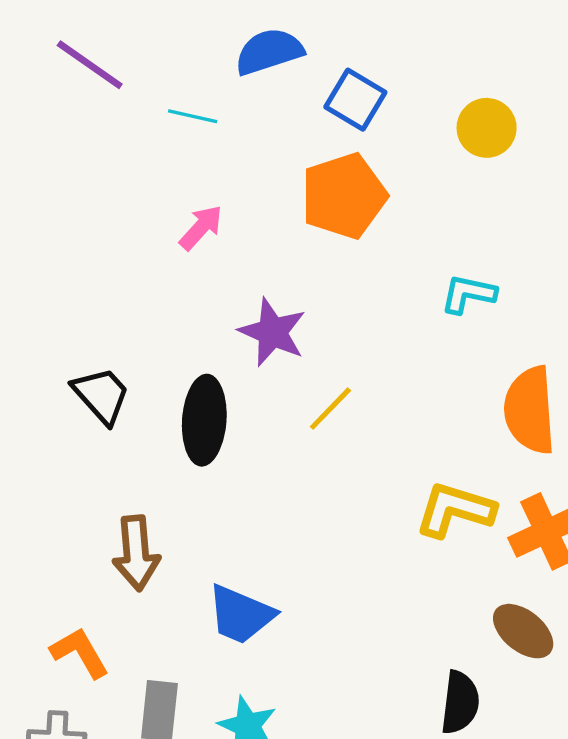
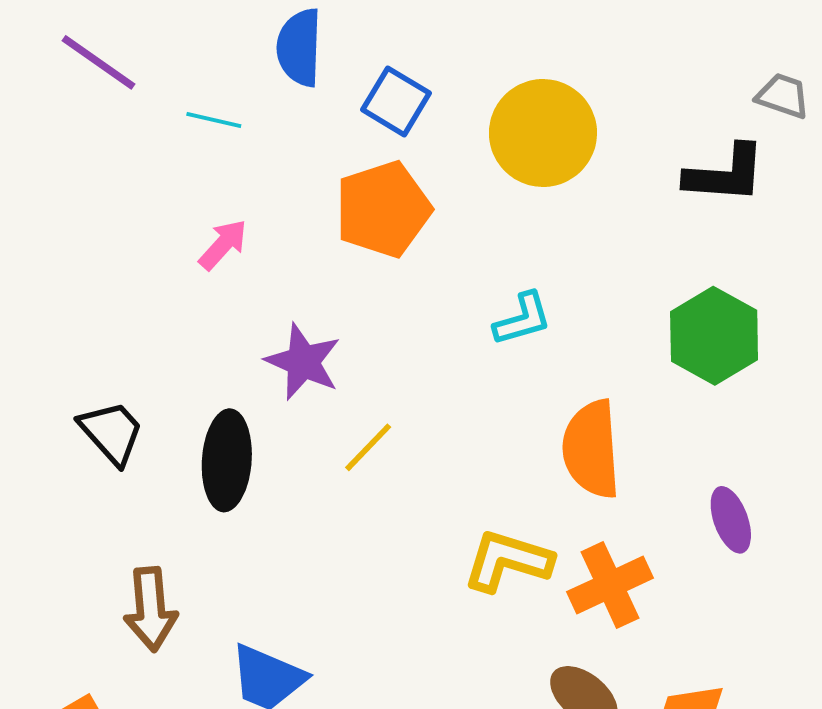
blue semicircle: (269, 51) -> (299, 47), turned -70
yellow circle: (487, 128) -> (543, 133), size x1.6
cyan L-shape: (468, 294) -> (523, 319), turned 152

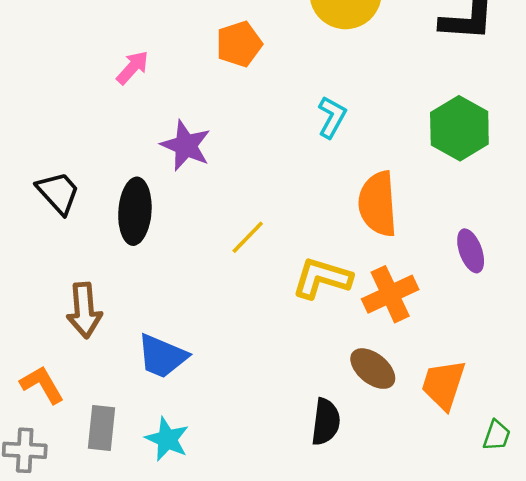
orange pentagon: (383, 209) -> (239, 44), size x0.7
cyan L-shape: (523, 319) -> (332, 117), turned -45
yellow line: (368, 447) -> (248, 237), moved

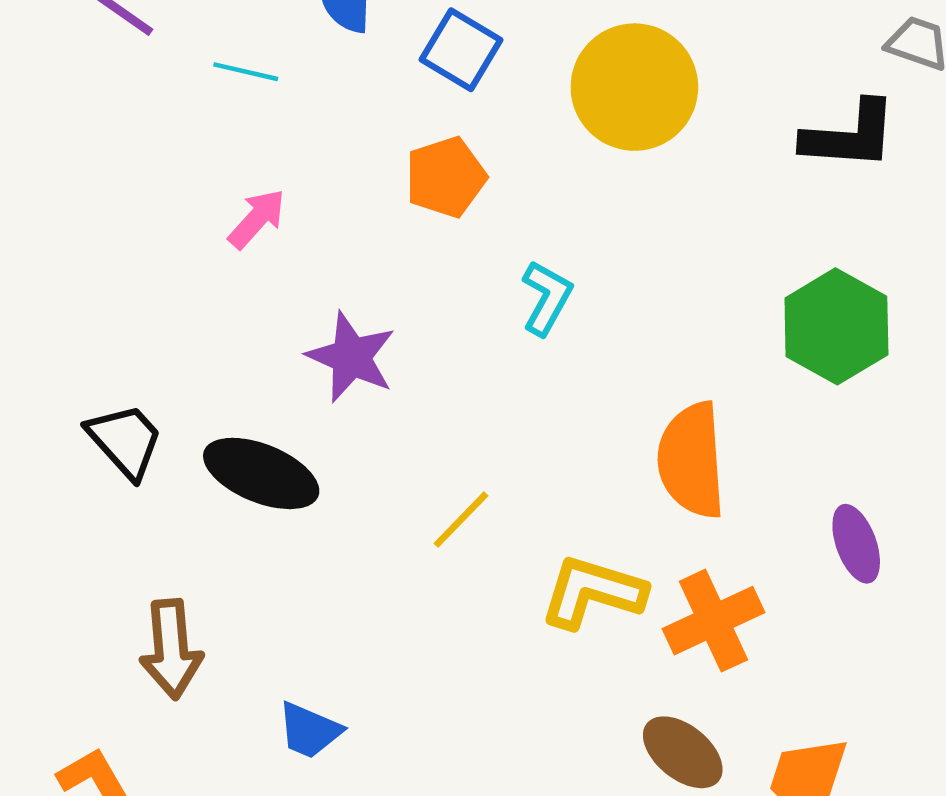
cyan L-shape: (332, 117) -> (547, 298), moved
black ellipse: (135, 211) -> (261, 473), turned -72
blue trapezoid: (162, 356) -> (310, 730), size x0.7

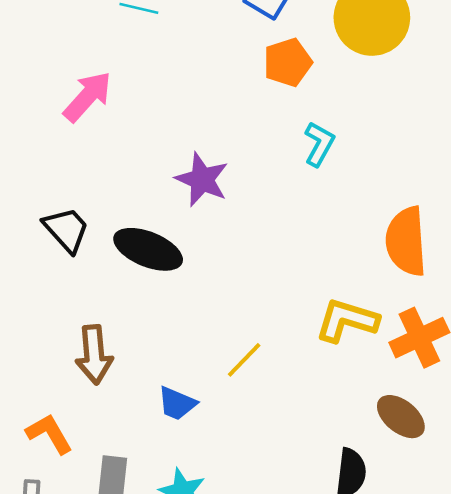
orange pentagon: (446, 177) -> (288, 62), moved
pink arrow: (257, 219) -> (87, 97), moved, size x1.4
yellow line: (461, 520) -> (244, 360), moved

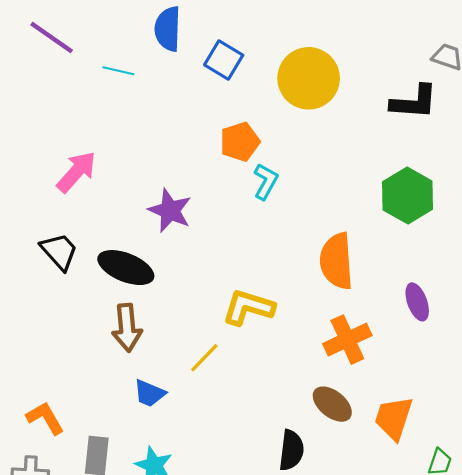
orange pentagon: (288, 62) -> (240, 142), moved
pink arrow: (87, 97) -> (76, 172), moved
yellow L-shape: (347, 320) -> (248, 307), moved
brown arrow: (94, 355) -> (127, 328), moved

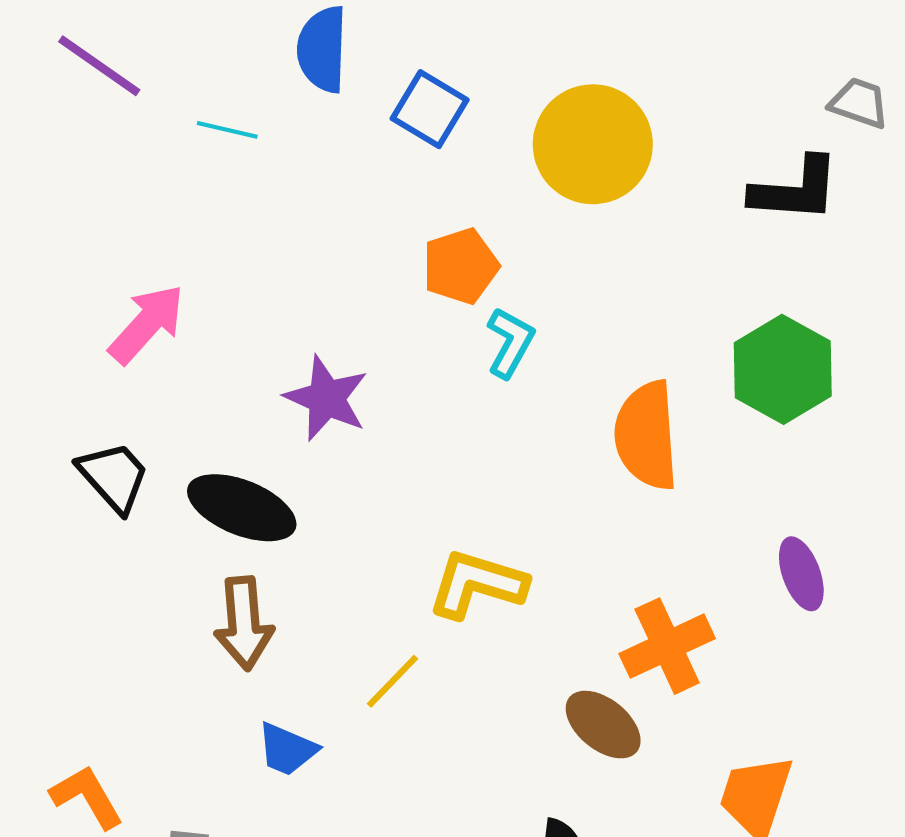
orange semicircle: (337, 261) -> (646, 435), moved
brown ellipse: (332, 404) -> (603, 725), moved

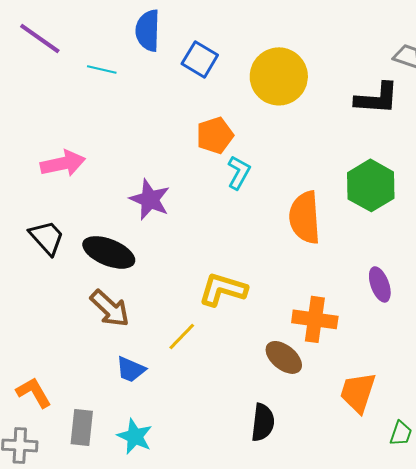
pink arrow: (147, 324) -> (63, 163), turned 36
brown arrow: (244, 623) -> (110, 308), turned -42
orange cross: (667, 646) -> (315, 319), turned 33

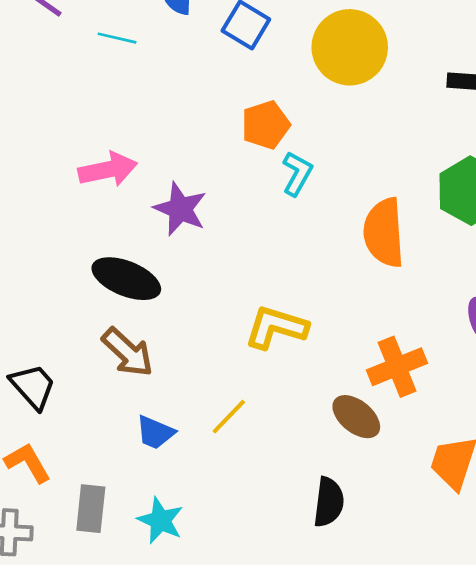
pink arrow: (63, 163) -> (108, 170), moved
black trapezoid: (47, 237) -> (33, 386), moved
orange cross: (315, 319) -> (397, 367), turned -30
yellow line: (182, 336) -> (229, 417), moved

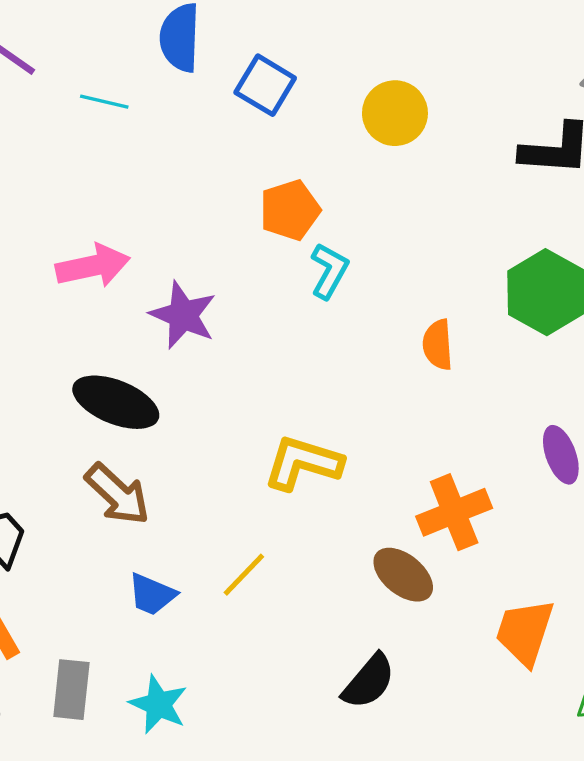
yellow circle: (350, 47) -> (395, 113), size x0.7
orange semicircle: (384, 233) -> (438, 345), size x0.6
black semicircle: (329, 502) -> (369, 681), turned 33

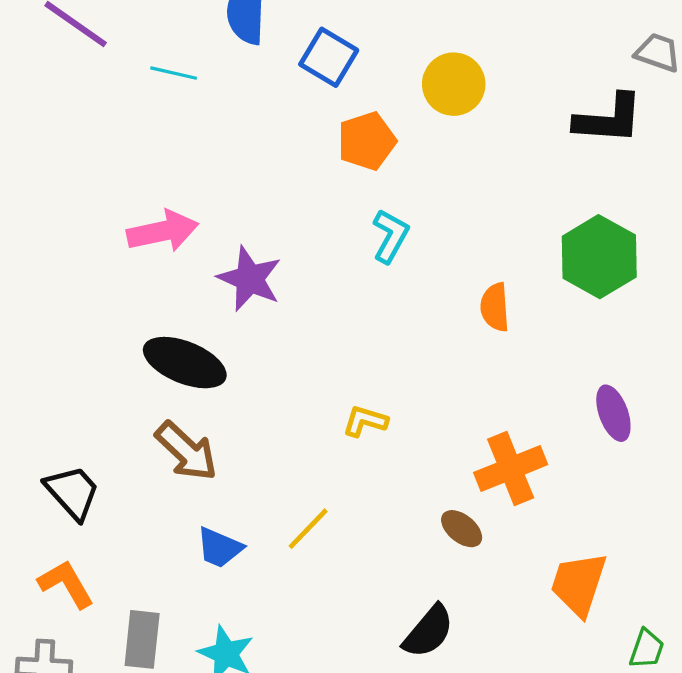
orange pentagon: (290, 210) -> (367, 141), moved
yellow L-shape: (303, 463) -> (365, 421), size x0.6
brown ellipse: (403, 575) -> (462, 529), size x0.7

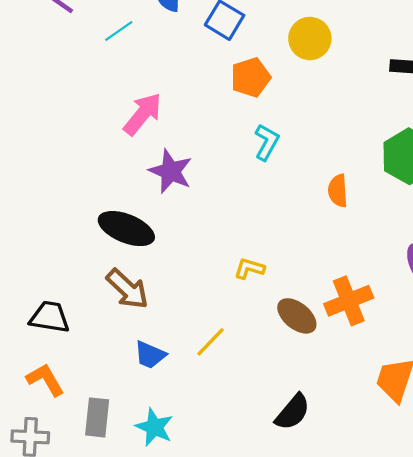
cyan line: (174, 73) -> (119, 31), turned -48
pink arrow: (163, 231) -> (143, 114), moved, turned -39
black trapezoid: (72, 492) -> (50, 317), turned -39
brown ellipse: (462, 529) -> (297, 316), moved, size x1.4

